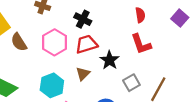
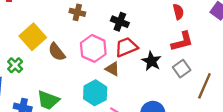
red L-shape: (141, 44) -> (182, 41), turned -80
brown triangle: (83, 74) -> (112, 69), moved, turned -40
gray square: (131, 83) -> (182, 69), moved

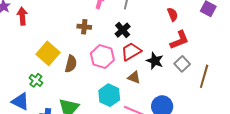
black cross: (120, 22) -> (123, 30), turned 35
brown semicircle: (57, 52) -> (71, 64), turned -120
brown triangle: (112, 69) -> (134, 77), moved

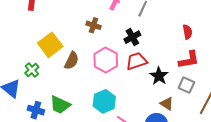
gray square: (182, 64) -> (186, 85), turned -35
brown triangle: (134, 77) -> (167, 104), moved

